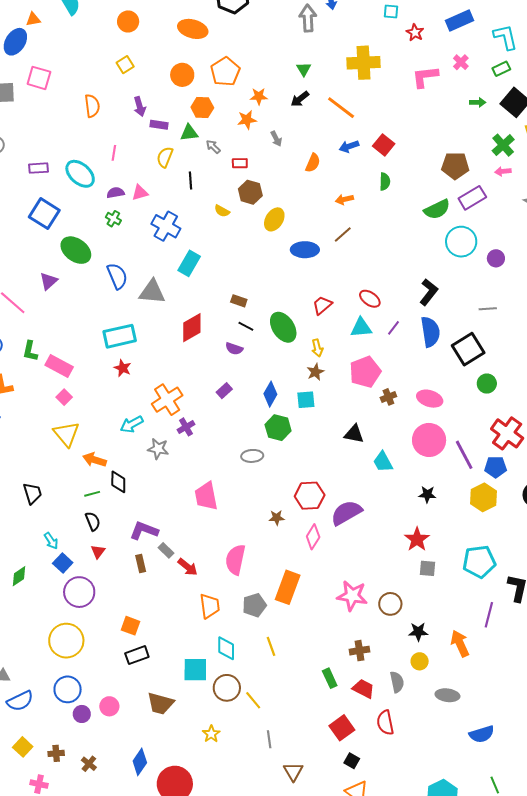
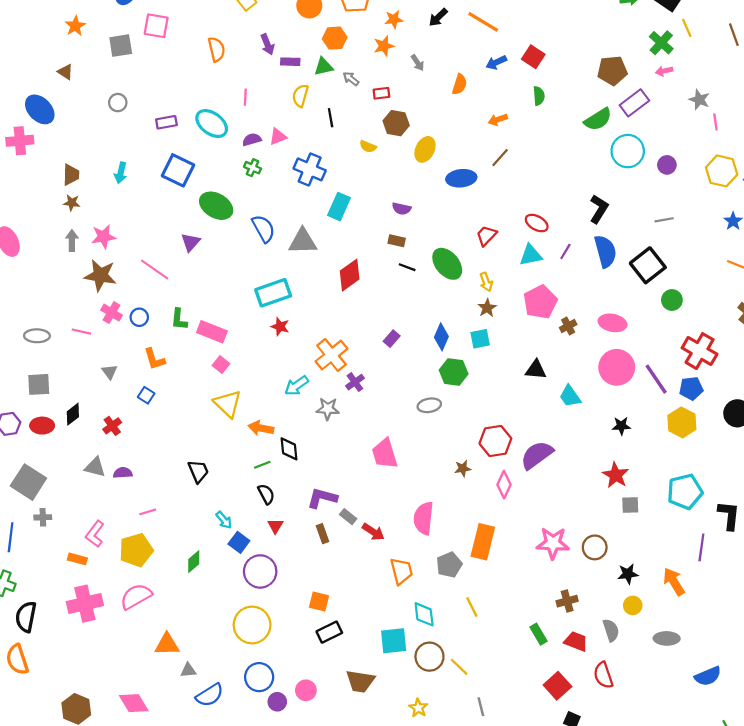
purple semicircle: (234, 349) -> (401, 209), moved

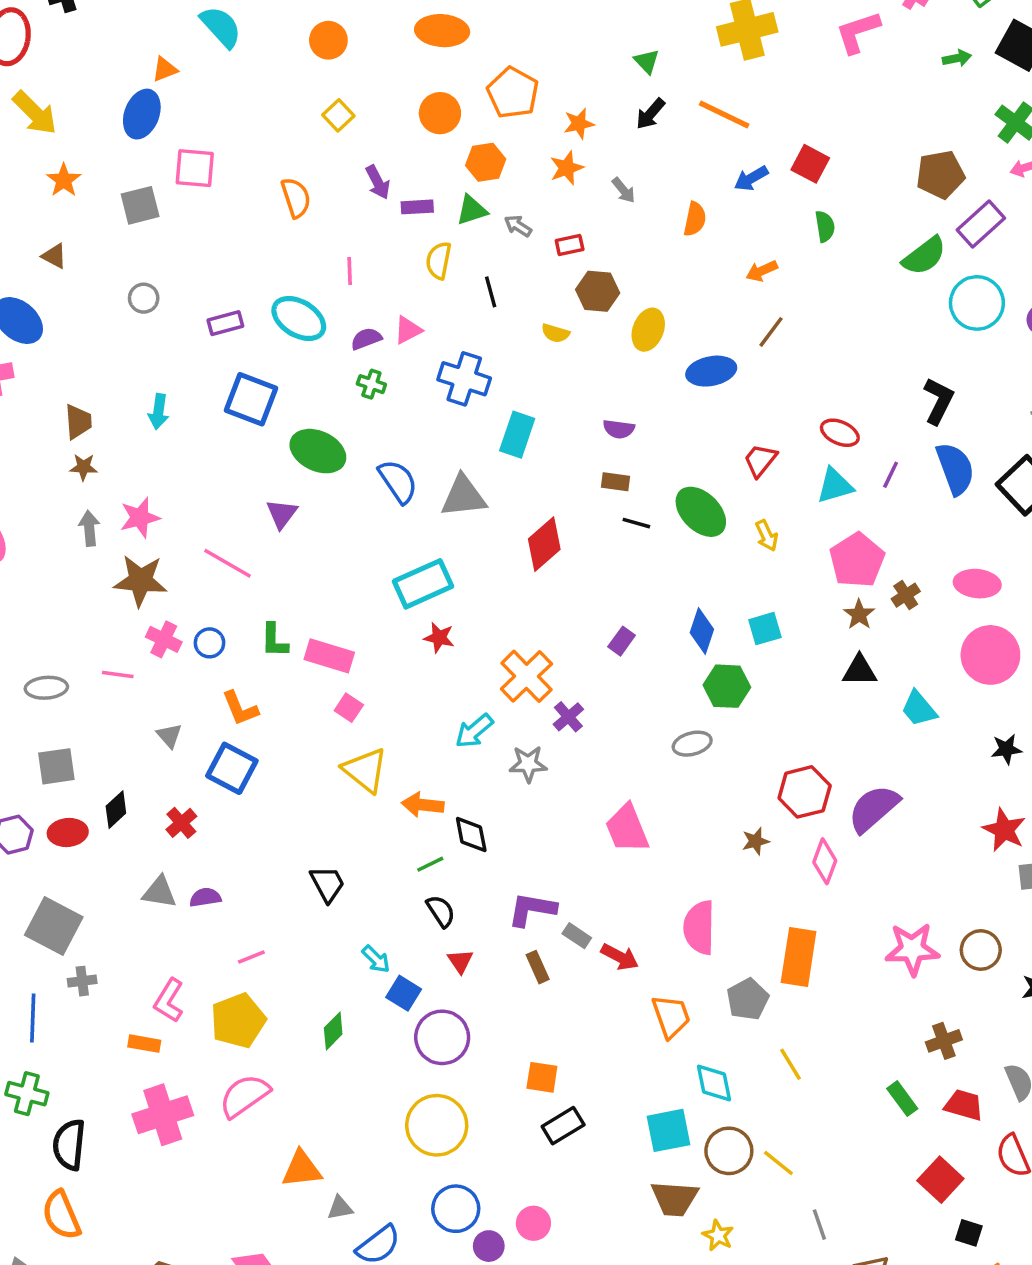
brown star: (487, 308) -> (859, 614), moved
blue square: (146, 395) -> (232, 768), size x1.8
brown trapezoid: (360, 681) -> (675, 1199), moved

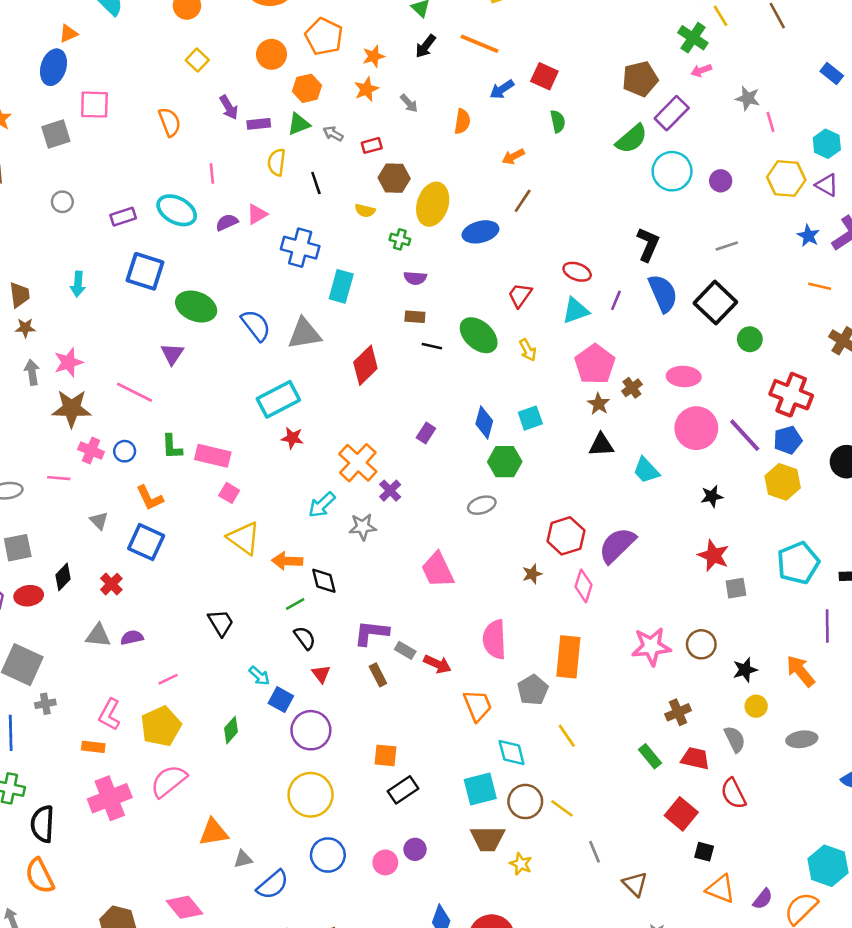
yellow ellipse: (648, 330) -> (433, 204), size x1.4
green cross: (371, 384) -> (400, 239), moved
purple circle: (489, 1246) -> (415, 849), moved

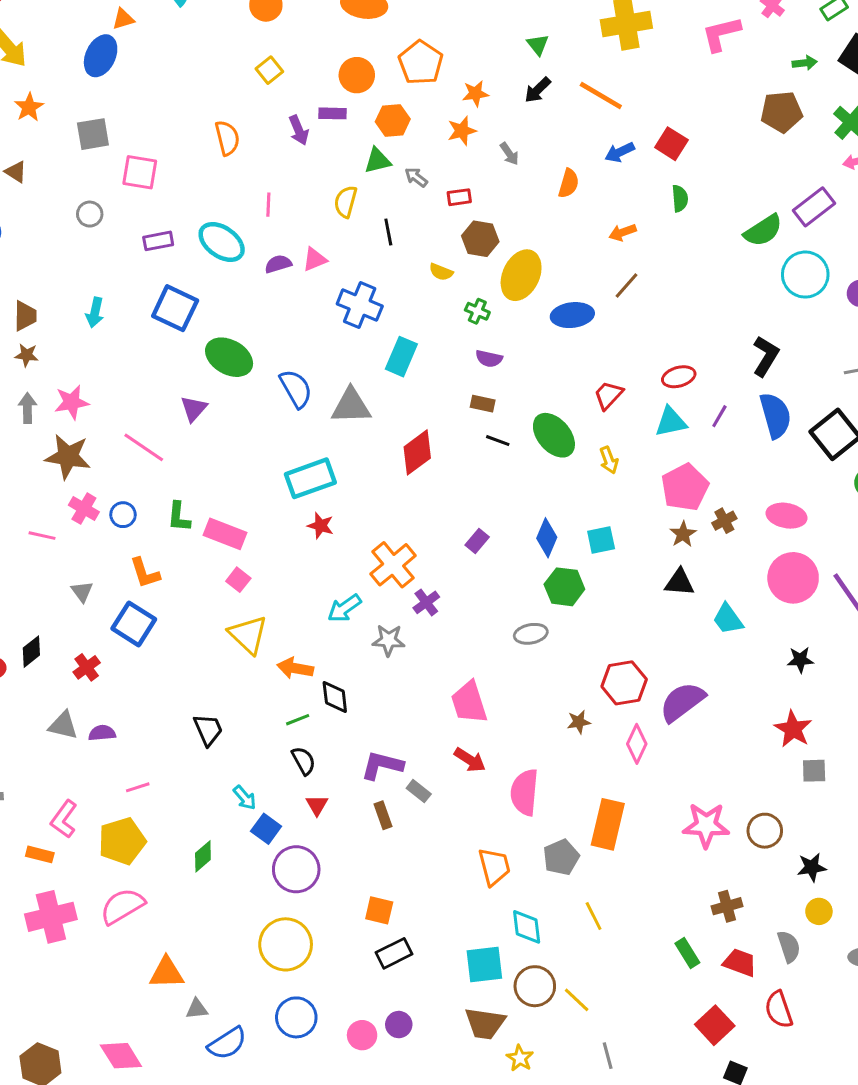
brown pentagon: (640, 79) -> (782, 112), moved
pink square: (94, 105) -> (140, 172), moved
purple rectangle: (259, 124) -> (333, 113), moved
red ellipse: (577, 272) -> (679, 377), turned -44
red arrow: (437, 664) -> (470, 760), moved

